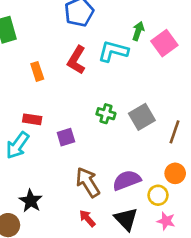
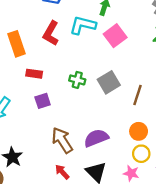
pink square: (164, 43) -> (115, 36), moved
orange rectangle: (37, 71) -> (17, 44), size x1.5
red rectangle: (32, 119) -> (34, 74), moved
yellow circle: (158, 195) -> (141, 154), moved

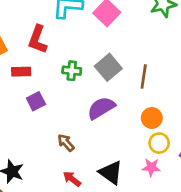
red L-shape: (51, 33) -> (38, 39), moved
purple semicircle: (96, 138) -> (101, 108), moved
brown arrow: (62, 140) -> (66, 143), size x0.6

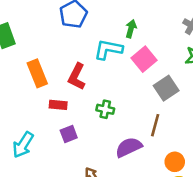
gray square: (108, 67) -> (166, 88), moved
brown line: (144, 77) -> (155, 125), moved

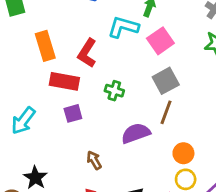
gray square: (166, 88) -> (166, 81), moved
red rectangle: (58, 105) -> (64, 81), size x1.5

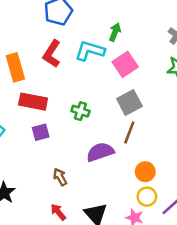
red L-shape: (87, 53) -> (52, 54), moved

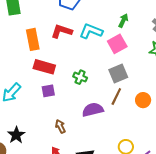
green arrow: (115, 32) -> (123, 21), moved
red L-shape: (52, 54) -> (62, 31), turned 70
orange circle: (145, 172) -> (143, 100), moved

